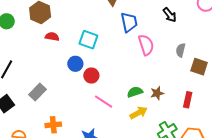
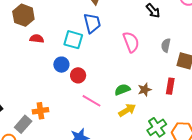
blue trapezoid: (129, 22) -> (92, 23), moved
gray rectangle: (38, 92) -> (23, 124), moved
red rectangle: (188, 100) -> (170, 86), moved
orange cross: (53, 125) -> (40, 111), moved

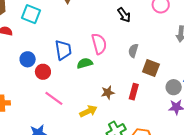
blue trapezoid: (92, 23) -> (63, 50), moved
cyan square: (73, 40) -> (31, 14), moved
green semicircle: (122, 90) -> (85, 63), moved

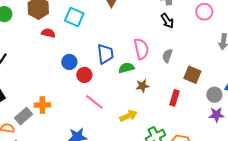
gray semicircle: (133, 51) -> (167, 56), moved
brown star: (108, 93) -> (142, 86), moved

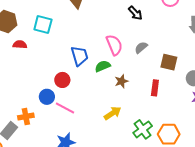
gray semicircle: (167, 56) -> (141, 48), turned 40
blue circle: (69, 62) -> (47, 97), moved
pink line: (94, 102) -> (65, 108), moved

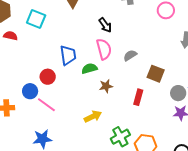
black arrow: (135, 13) -> (105, 25), moved

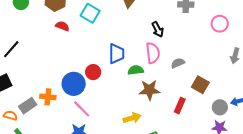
brown star: (106, 86) -> (149, 90), size x1.5
blue circle: (30, 91) -> (74, 84), size x1.5
pink line: (46, 105) -> (82, 109), moved

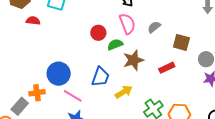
blue trapezoid: (116, 54) -> (100, 77), moved, turned 35
red circle: (93, 72) -> (98, 33), moved
red rectangle: (180, 106) -> (167, 68), turned 56

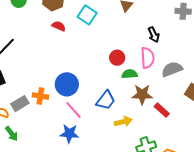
gray semicircle: (154, 27) -> (172, 69), size x1.5
red rectangle: (167, 68) -> (162, 110), moved, turned 49

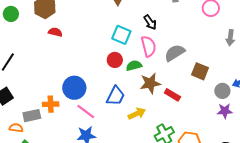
cyan square: (87, 15) -> (121, 35), moved
red circle: (117, 58) -> (115, 60), moved
gray rectangle: (20, 104) -> (32, 116), turned 30

